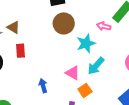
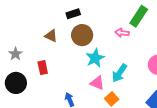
brown triangle: (13, 27) -> (51, 36), moved
cyan star: (86, 43) -> (95, 58), moved

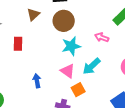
pink arrow: (122, 33) -> (102, 37), moved
brown triangle: (51, 36) -> (33, 15), turned 40

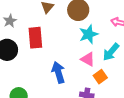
red rectangle: (18, 44) -> (35, 38), size x1.5
blue arrow: (37, 81) -> (58, 72), size x1.5

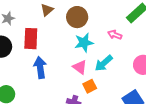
blue arrow: (58, 72) -> (40, 68), moved

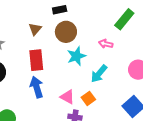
red rectangle: (31, 39) -> (36, 60), moved
pink triangle: (80, 67) -> (67, 97), moved

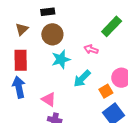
orange square: (88, 98) -> (106, 91), moved

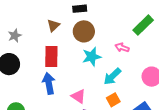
orange square: (106, 91) -> (113, 100), moved

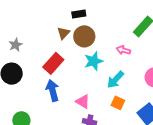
brown triangle: (53, 25) -> (63, 33), moved
red rectangle: (51, 56) -> (53, 63), turned 45
orange square: (113, 100) -> (118, 103), turned -32

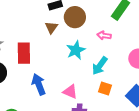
brown triangle: (63, 33) -> (51, 27), moved
brown circle: (84, 36) -> (75, 17), moved
red rectangle: (53, 63) -> (24, 53), moved, turned -35

